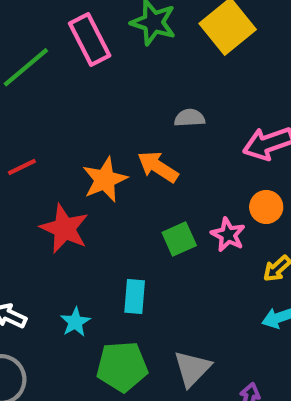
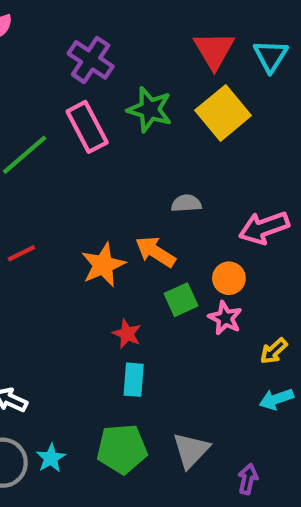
orange circle: (266, 207) -> (229, 278), moved
red star: (64, 229) -> (127, 334), moved, size x0.6
green square: (179, 239) -> (181, 300), moved
cyan star: (75, 322) -> (51, 458), moved

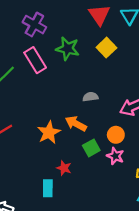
yellow square: (223, 113) -> (106, 48), size x0.7
cyan rectangle: (134, 380) -> (48, 188), moved

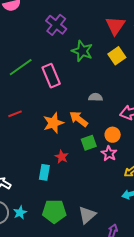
pink rectangle: (35, 60) -> (51, 76), moved

